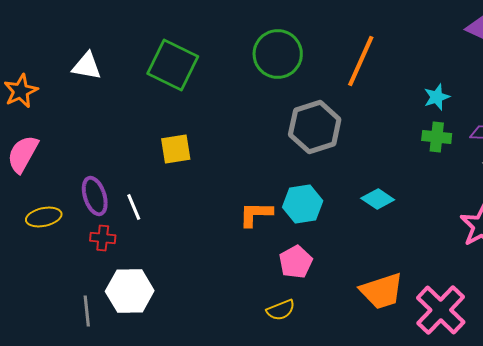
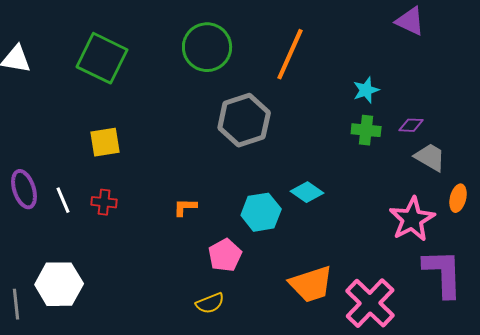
cyan hexagon: (303, 204) -> (261, 212), moved
orange L-shape: (256, 214) -> (185, 207), size x0.7
red cross: (103, 238) -> (104, 202), moved

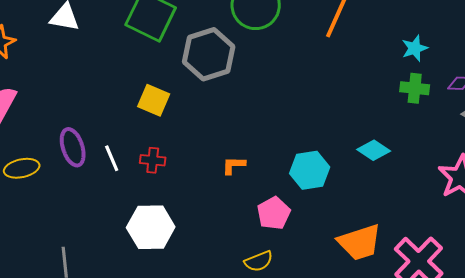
gray hexagon: (244, 120) -> (209, 54), moved
yellow square: (105, 142) -> (154, 100), turned 32
cyan diamond: (307, 192) -> (374, 150), moved
white hexagon: (59, 284) -> (151, 227), moved

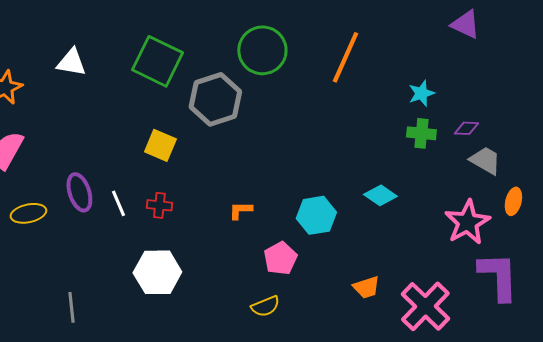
orange trapezoid: (360, 242) -> (366, 287), size x0.6

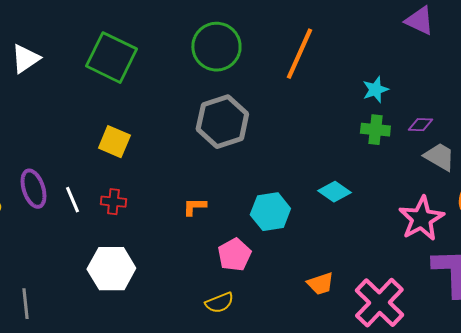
white triangle: (71, 62) -> (25, 59), turned -44
gray hexagon: (215, 99) -> (222, 122), moved

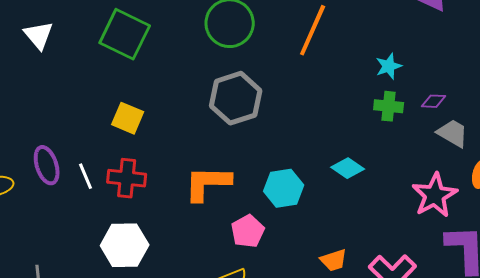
white triangle: (25, 59) -> (39, 35), turned -36
red cross: (113, 202) -> (127, 178), size x1.5
orange L-shape: (194, 207) -> (208, 183), size x2.0

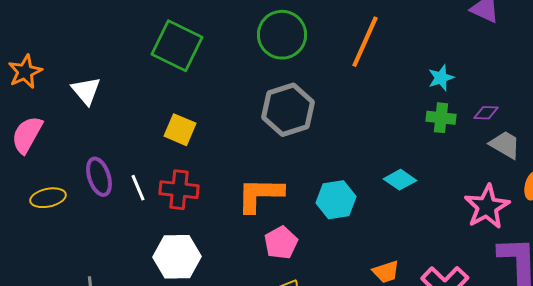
white triangle: (39, 35) -> (86, 91), moved
pink pentagon: (248, 231) -> (281, 243), moved

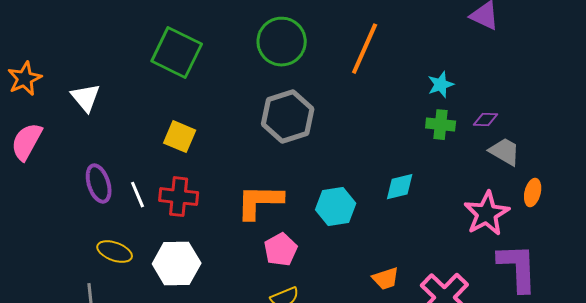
cyan diamond: (400, 180) -> (400, 187), turned -48
yellow ellipse: (48, 198) -> (115, 252), moved, turned 32

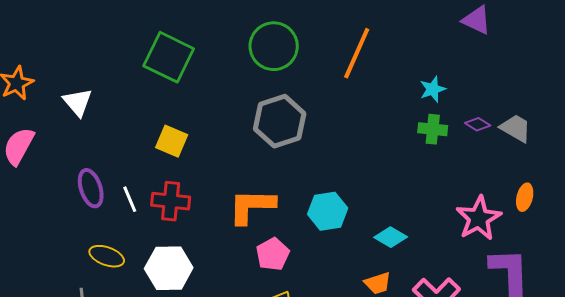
purple diamond: (486, 120) -> (478, 124), turned 30
gray trapezoid: (505, 152) -> (516, 128), moved
cyan diamond: (400, 187) -> (391, 237), moved, turned 44

